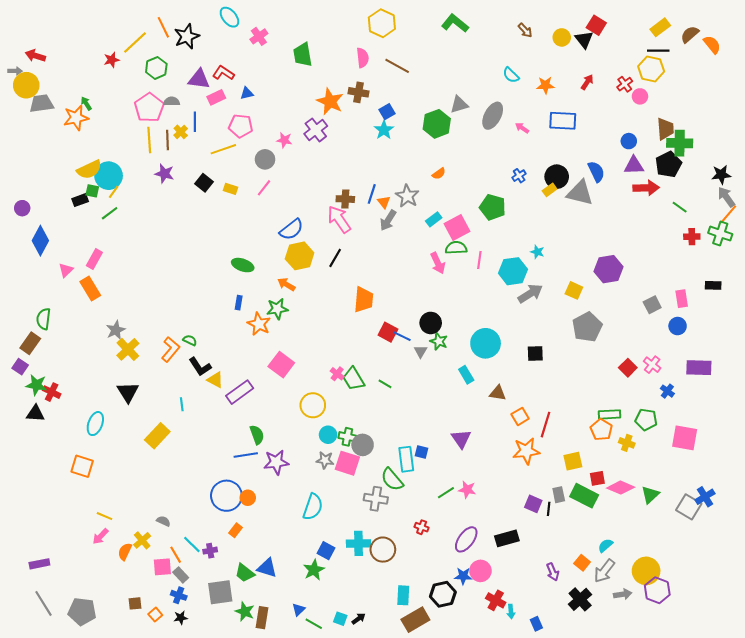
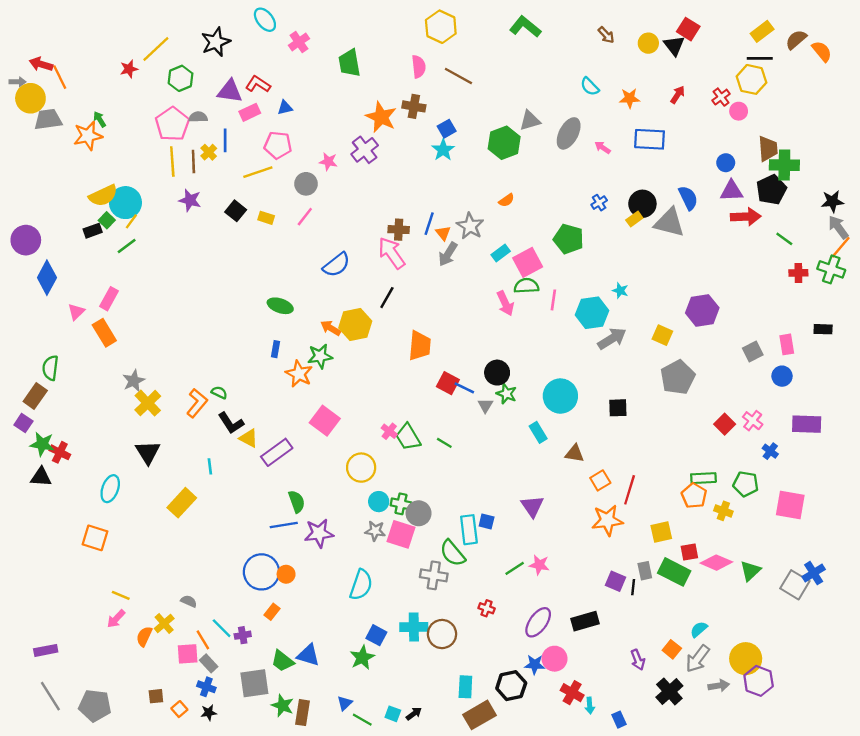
orange line: (163, 27) -> (60, 77), moved
green square: (92, 191) -> (107, 220), turned 32
purple circle: (22, 208) -> (26, 240), size x1.6
yellow hexagon: (300, 256) -> (355, 325), moved

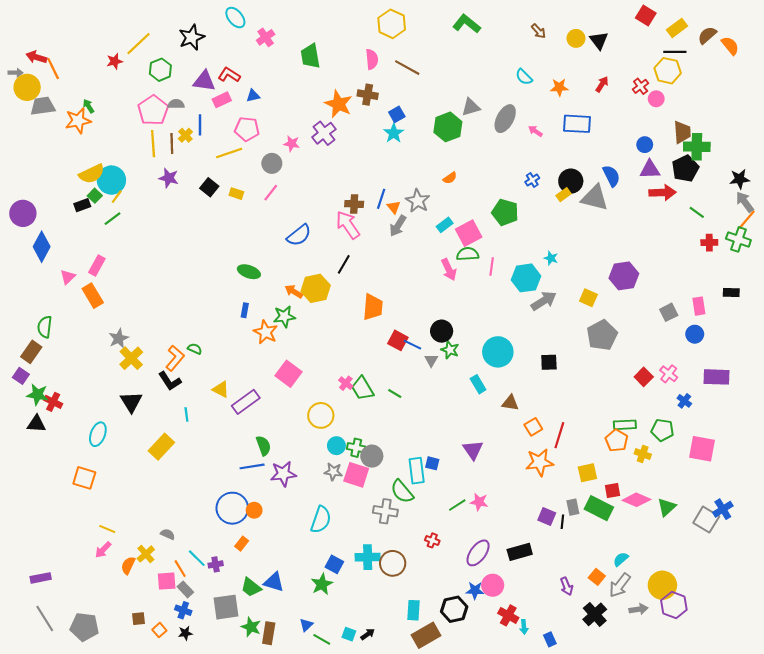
red square: (688, 29) -> (646, 15), moved
black L-shape: (231, 423) -> (170, 381), moved

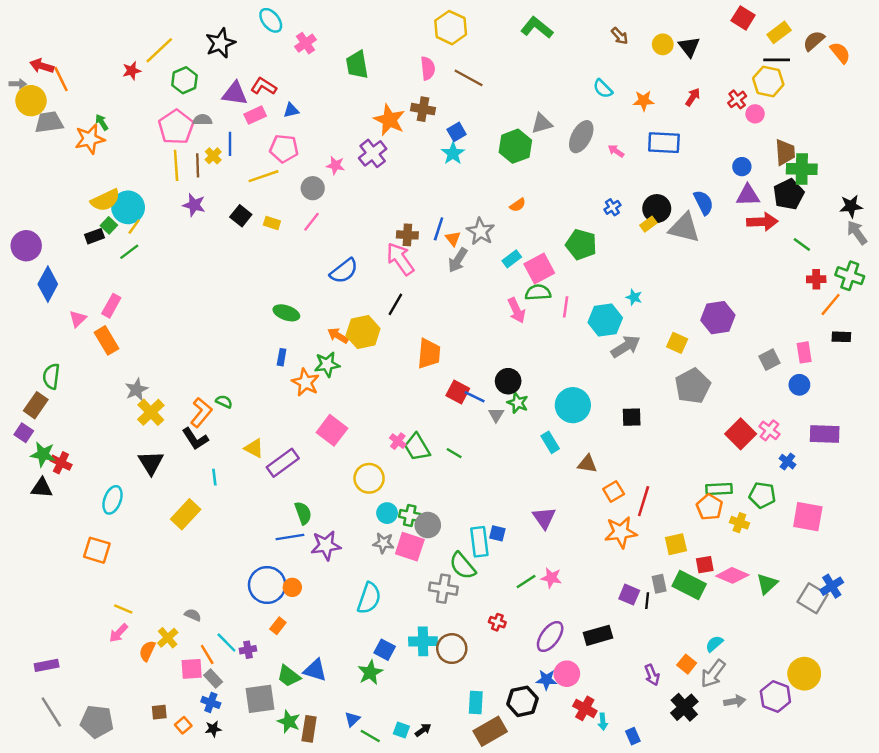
orange line: (747, 220) -> (831, 304), moved
red square: (644, 377) -> (741, 434), size x1.4
yellow circle: (662, 585) -> (804, 674), moved

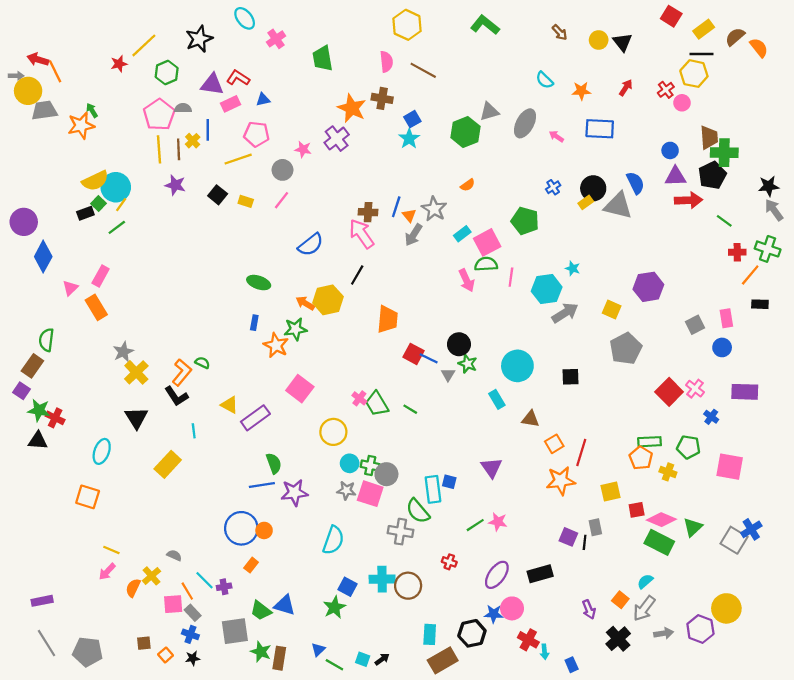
green rectangle: (689, 585) -> (659, 542), moved

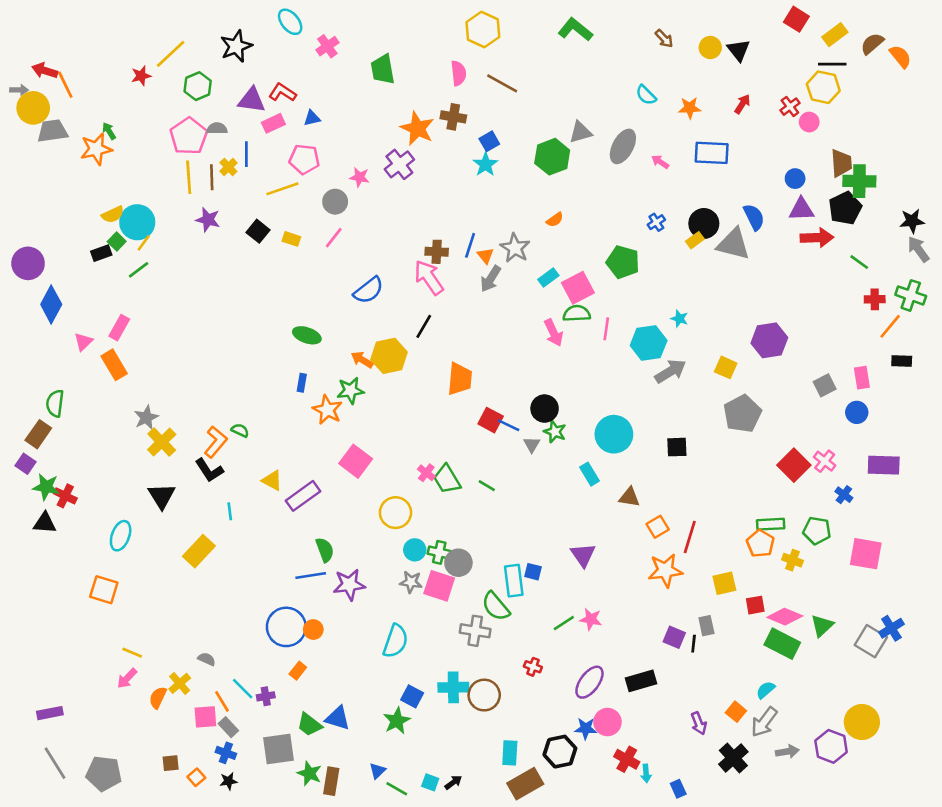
yellow semicircle: (95, 181) -> (113, 215), size x0.7

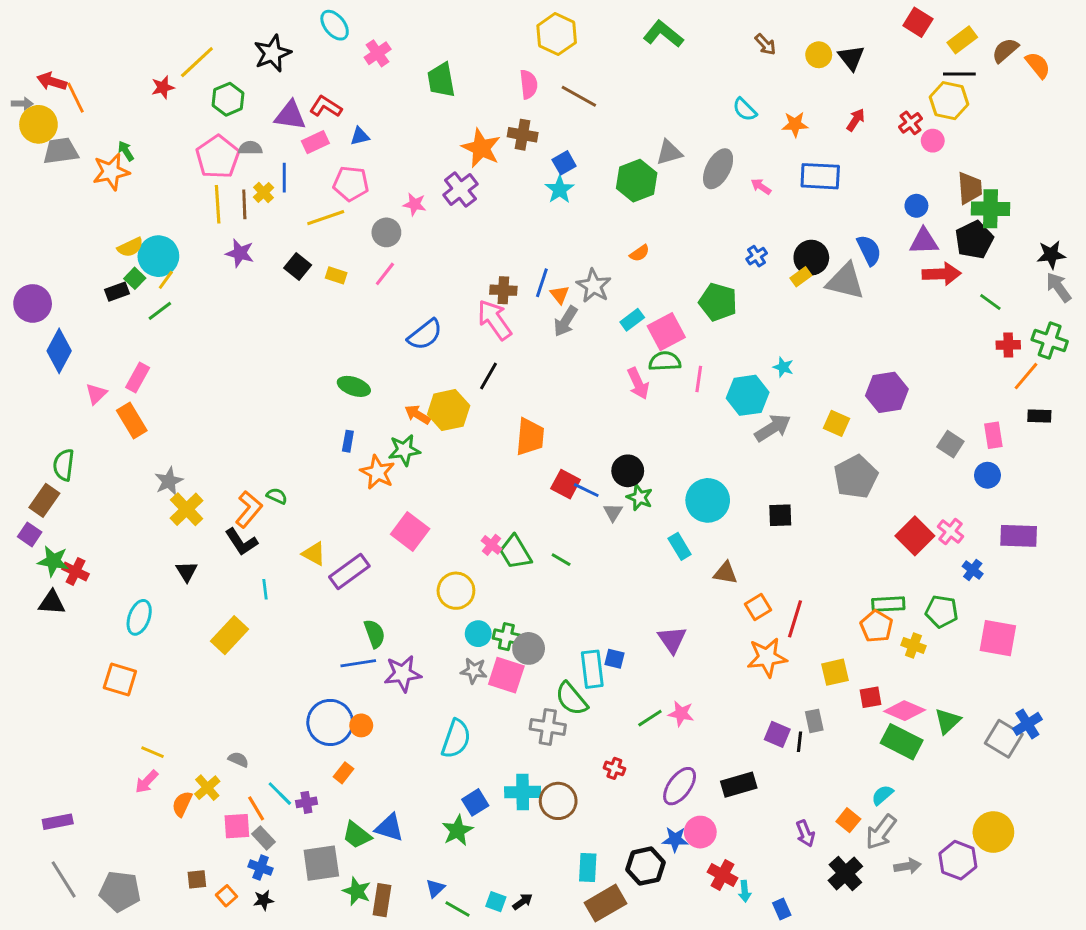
gray square: (825, 385) -> (950, 444), turned -30
black triangle: (162, 496) -> (187, 571), size x0.7
blue square: (412, 696) -> (475, 802), turned 30

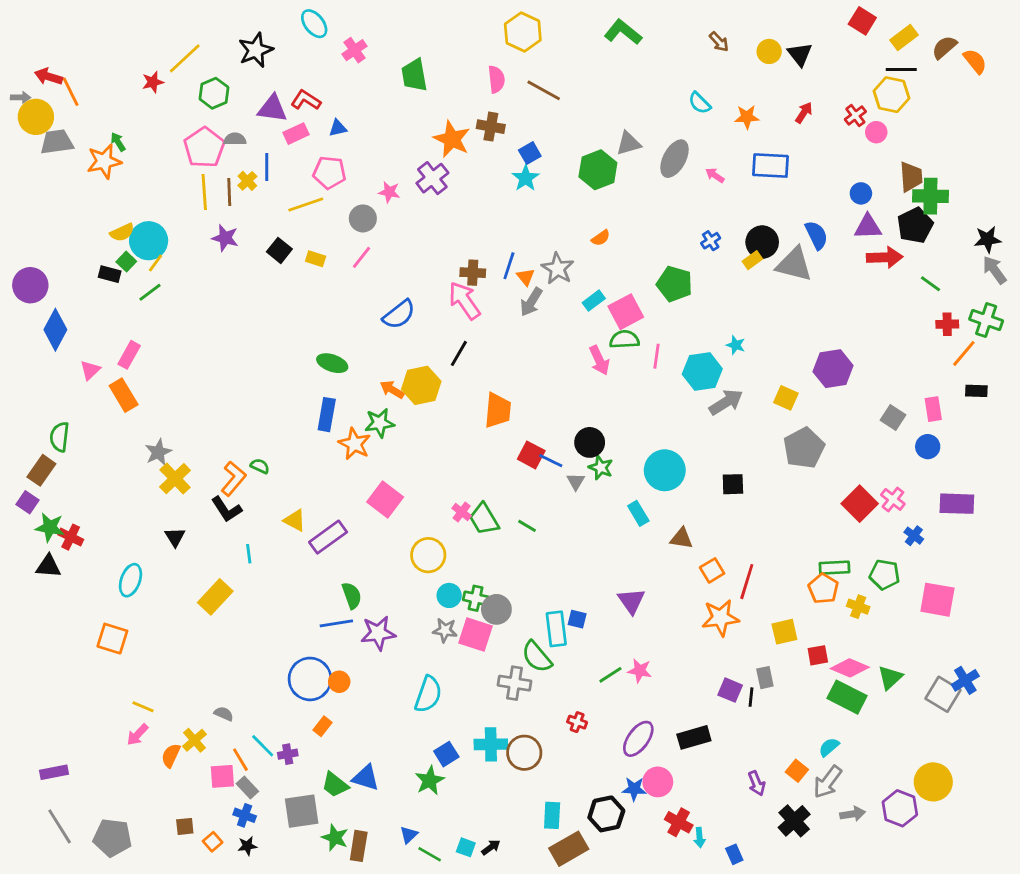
black rectangle: (117, 292) -> (110, 274), turned 35
blue rectangle: (348, 441) -> (327, 415), size x1.6

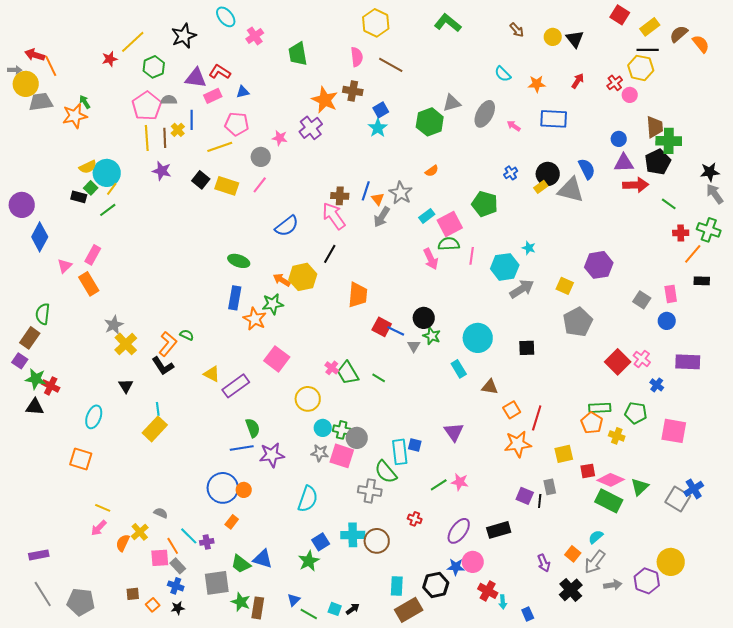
yellow rectangle: (316, 259) -> (227, 186), size x1.6
cyan line: (249, 554) -> (158, 409), moved

